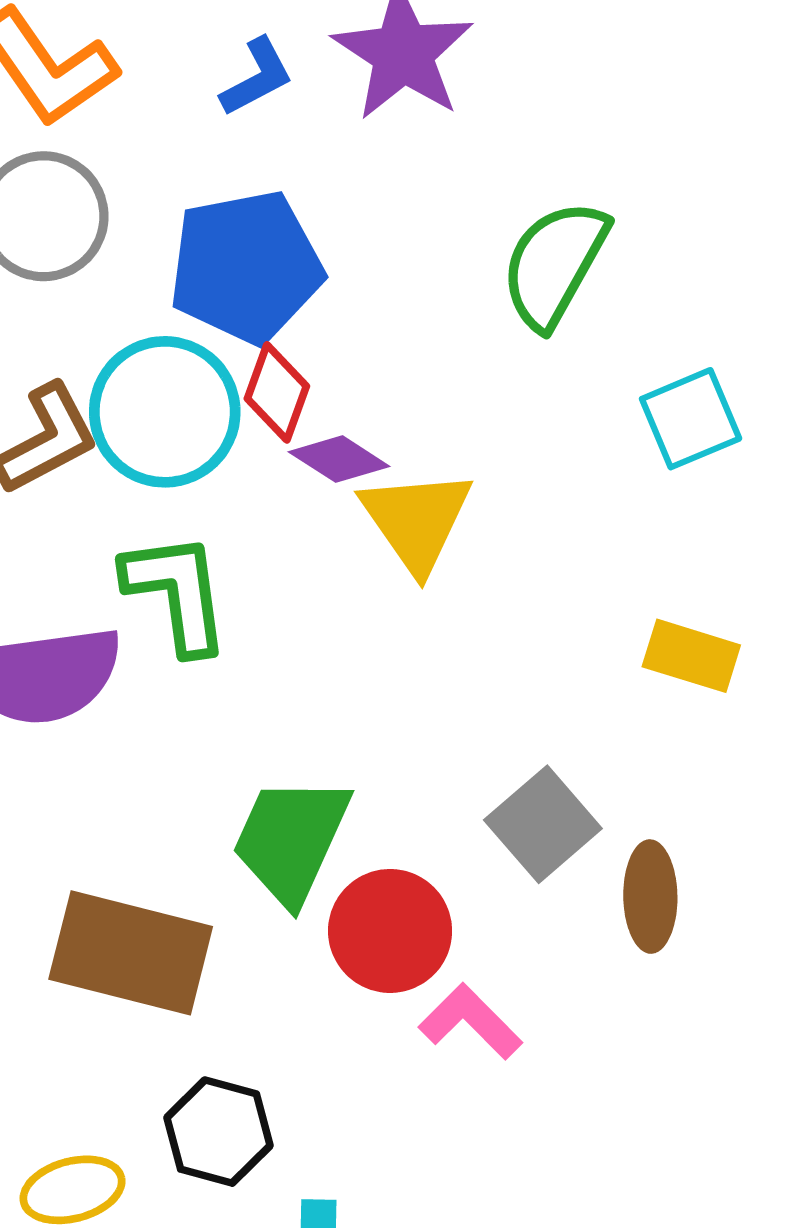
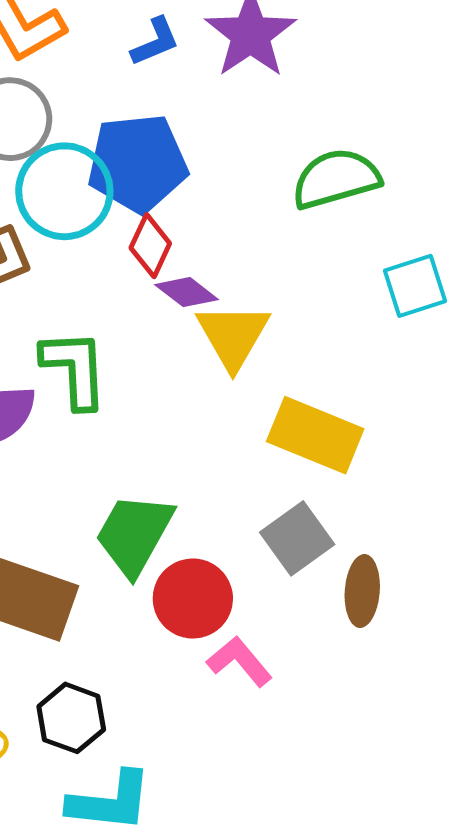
green semicircle: (554, 264) -> (336, 179), turned 40
cyan circle: (165, 412) -> (64, 191), moved
yellow rectangle: (691, 656) -> (315, 435), moved, size x1.5

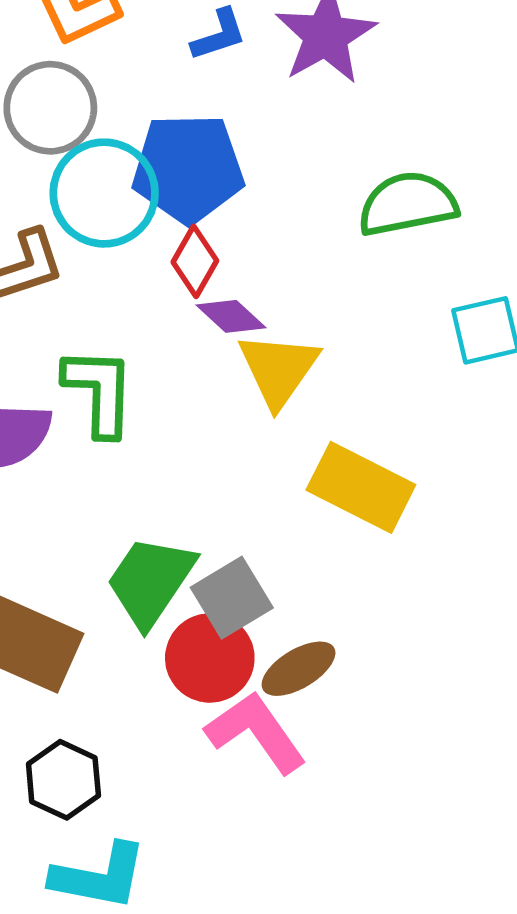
gray square: (297, 538) -> (232, 598), moved
brown ellipse: (362, 591) -> (299, 669), moved, turned 50
pink L-shape: (239, 661) -> (256, 732), size x1.4

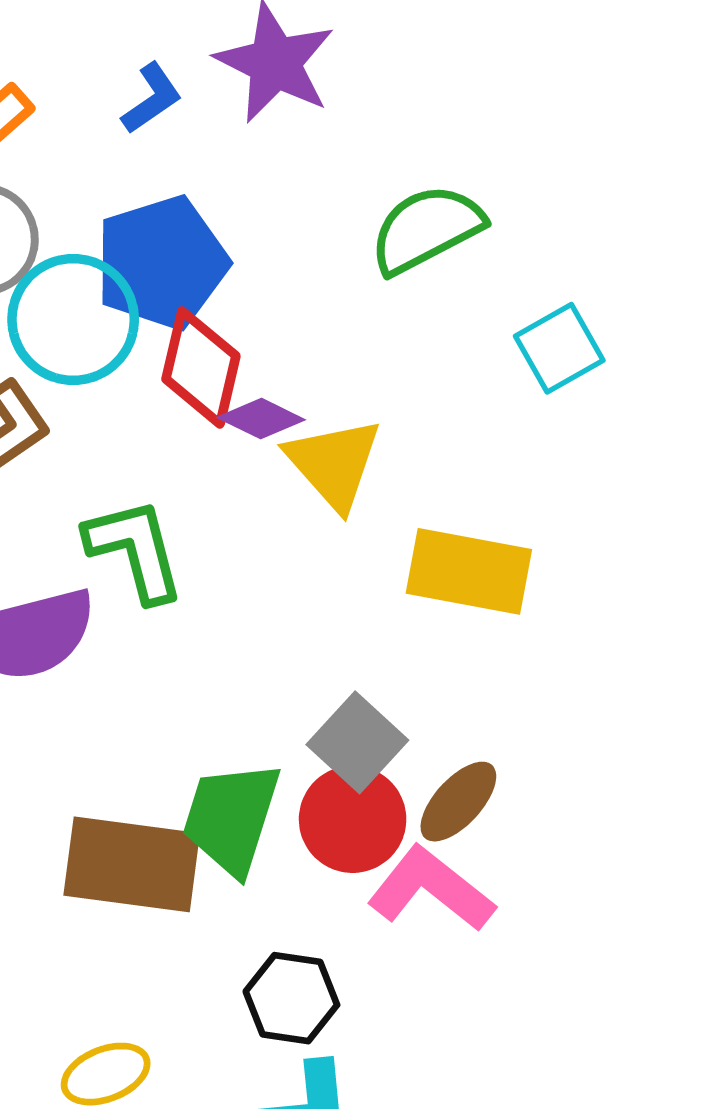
red diamond: (195, 261) -> (201, 367), size x1.4
green trapezoid: (151, 581) -> (231, 818), moved
black hexagon: (63, 780) -> (291, 998), moved

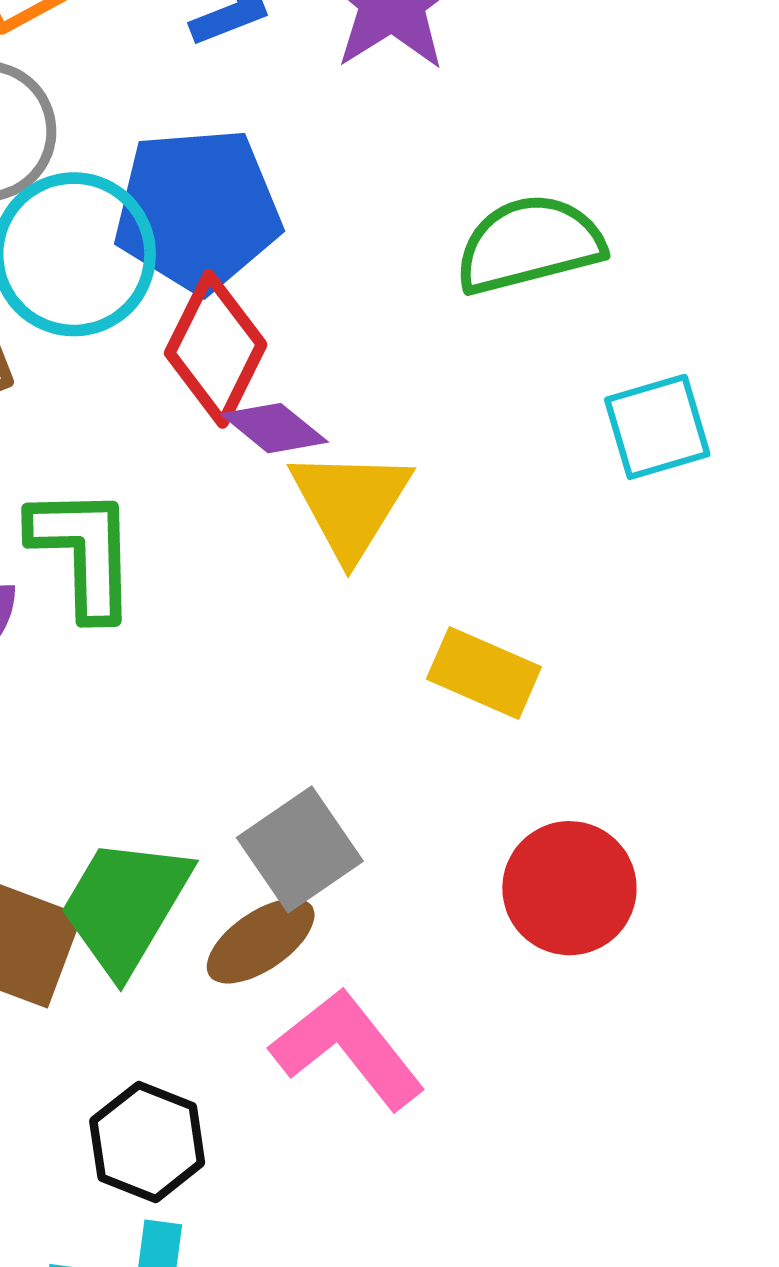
yellow rectangle: (469, 571) -> (484, 673), size x0.7
brown ellipse: (458, 802) -> (261, 941), moved
red circle: (353, 819) -> (569, 888), moved

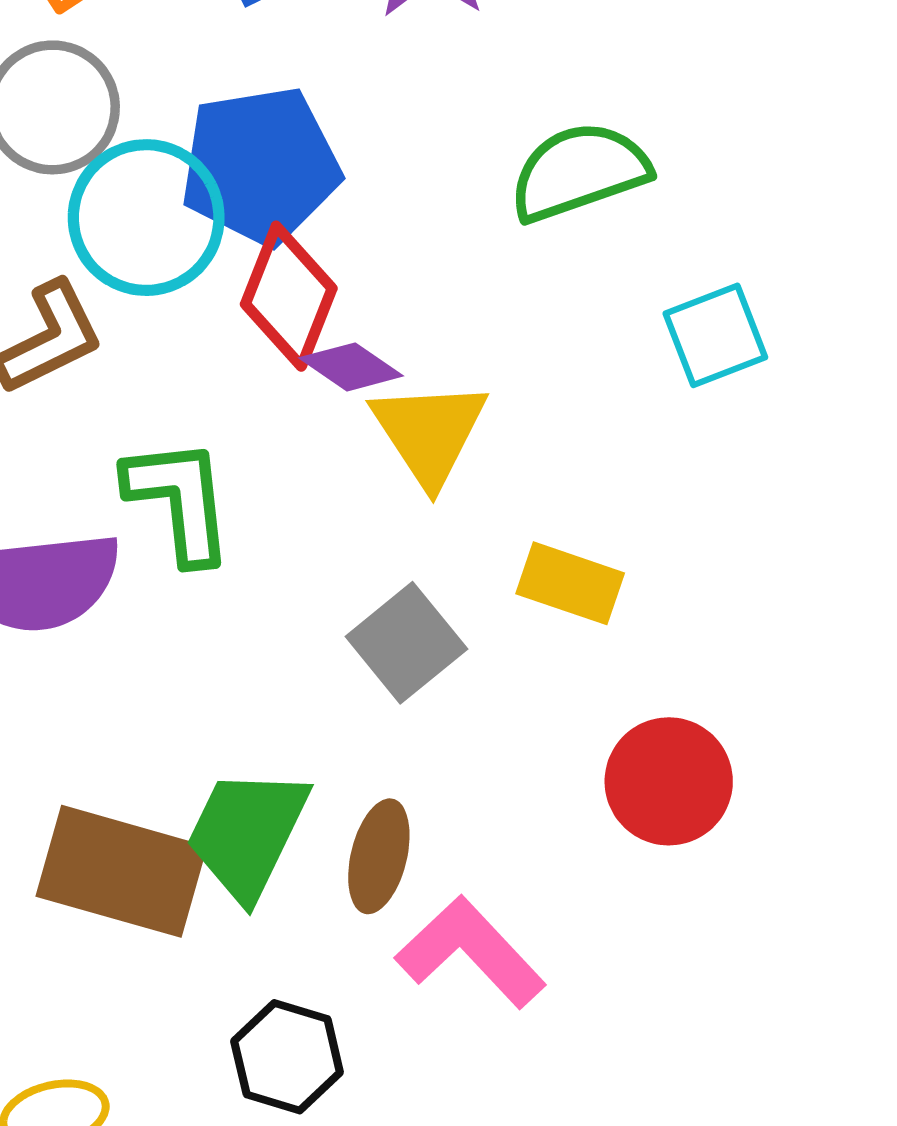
gray square: (300, 849) -> (406, 643), moved
brown ellipse: (261, 941) -> (379, 856), turned -37

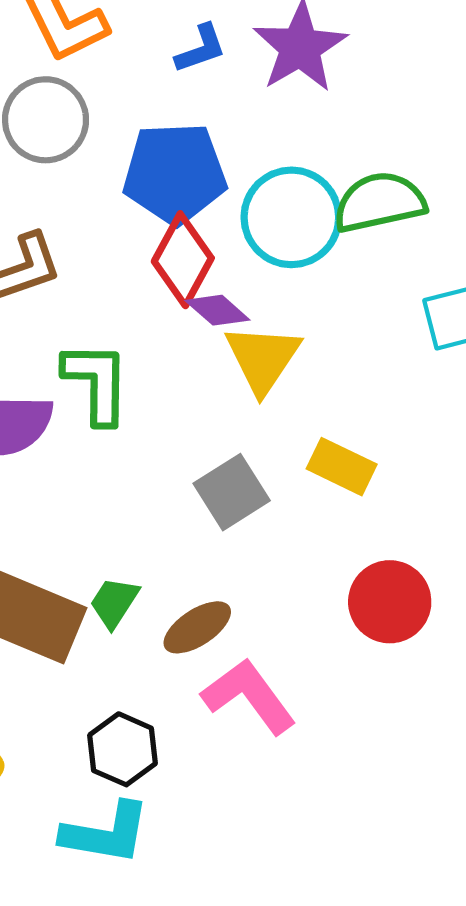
cyan circle: (146, 218) -> (291, 217), moved
green trapezoid: (247, 833) -> (114, 602), size x0.6
brown ellipse: (379, 856) -> (197, 627), turned 36

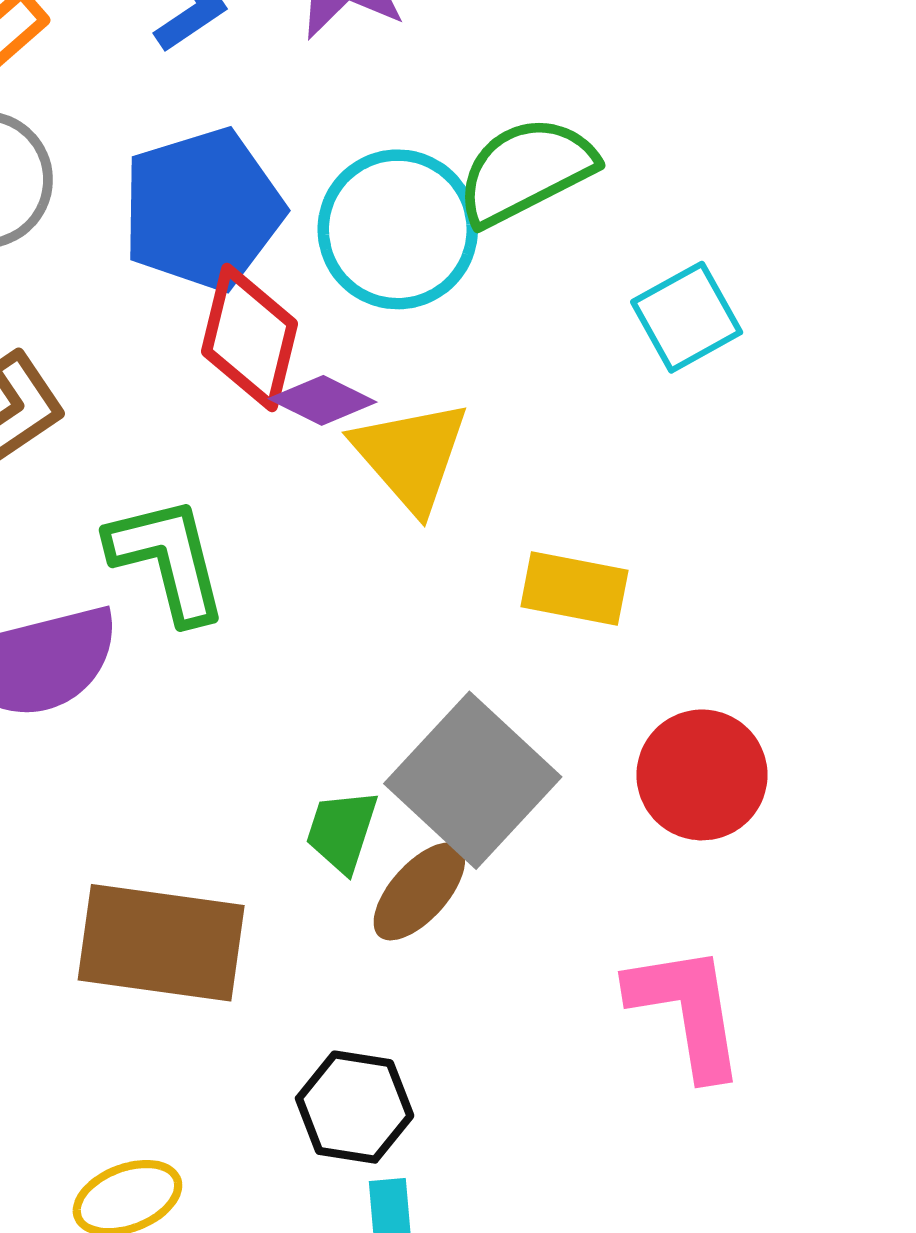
gray square: (232, 492) -> (473, 780), moved, size x1.4
green trapezoid: (114, 602) -> (342, 831), moved
pink L-shape: (249, 696) -> (687, 1011), moved, turned 42

